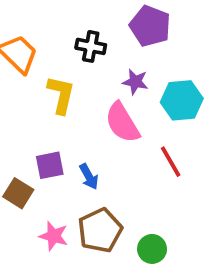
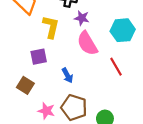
purple star: (135, 82) -> (82, 18), moved
purple square: (50, 165) -> (39, 57), moved
brown pentagon: (100, 230) -> (74, 108), turned -30

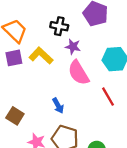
yellow L-shape: (51, 27) -> (41, 56), turned -60
purple square: (39, 57) -> (14, 58), moved

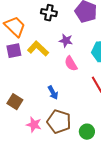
black cross: (59, 26) -> (49, 13), moved
pink semicircle: (79, 73) -> (71, 64), size x0.7

